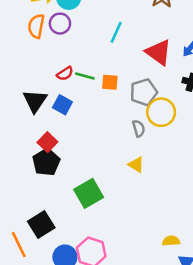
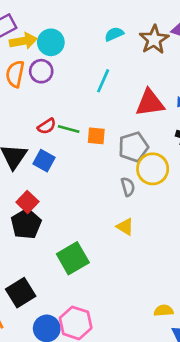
red triangle: (159, 52) -> (150, 103), turned -44

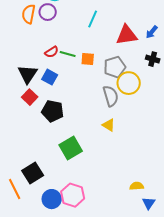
gray semicircle: (128, 187) -> (111, 96), size x1.5
red square: (27, 202) -> (30, 97), moved
black pentagon: (26, 224) -> (53, 111), moved, turned -30

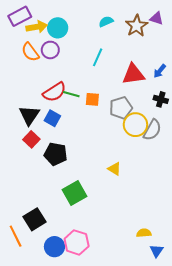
orange semicircle: (29, 14) -> (30, 52), turned -48
red semicircle: (52, 52) -> (54, 92), size x1.6
gray semicircle: (111, 96) -> (152, 130), moved, turned 45

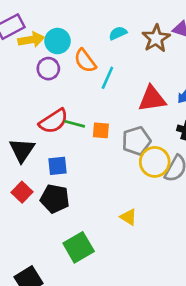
orange semicircle: (30, 52) -> (85, 61), moved
blue square: (52, 118) -> (58, 166), moved, turned -35
red square: (31, 139) -> (22, 192), moved

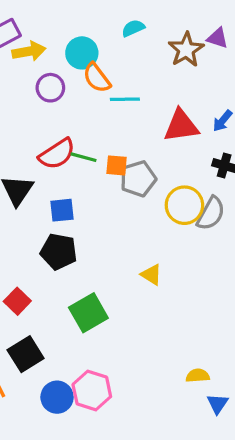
cyan semicircle: (118, 33) -> (133, 28), moved
cyan circle: (58, 41) -> (82, 53), moved
cyan line: (107, 78) -> (125, 99), turned 65
gray pentagon: (136, 141) -> (138, 179), moved
red square: (22, 192) -> (17, 301), moved

